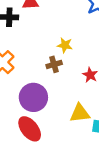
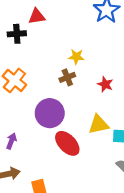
red ellipse: (30, 129) -> (67, 143), moved

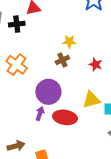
purple arrow: (11, 141) -> (40, 113), moved
red ellipse: (67, 143) -> (65, 117), turned -35

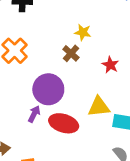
brown cross: (62, 60) -> (71, 53), turned -32

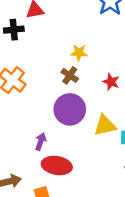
purple circle: (48, 89) -> (70, 109), moved
red ellipse: (64, 123) -> (57, 165), moved

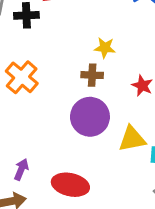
brown cross: (70, 75) -> (92, 75), turned -35
purple arrow: (41, 141) -> (21, 169), moved

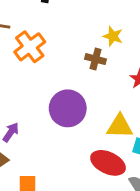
purple circle: (90, 117) -> (68, 108), moved
red ellipse: (70, 185) -> (108, 163), moved

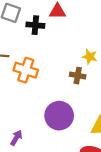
orange cross: (30, 47) -> (26, 70), turned -30

